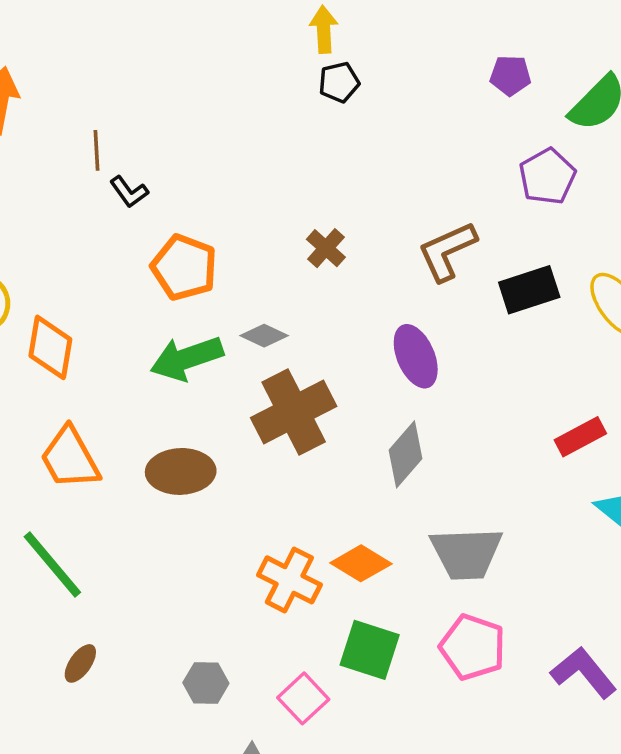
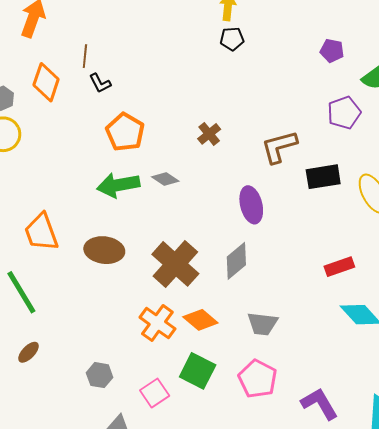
orange diamond: (50, 347) -> (46, 82), moved
brown cross: (294, 412) -> (175, 264), moved, turned -30
gray trapezoid: (466, 553) -> (262, 324), size x0.7

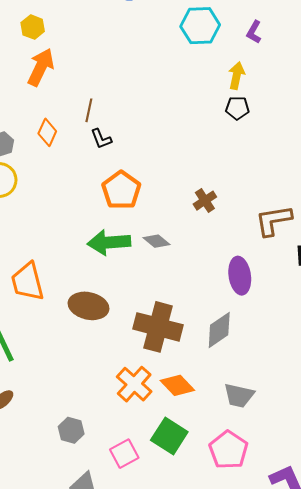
orange diamond: (46, 82) -> (47, 132), size x0.7
brown cross: (175, 264) -> (158, 327), turned -33

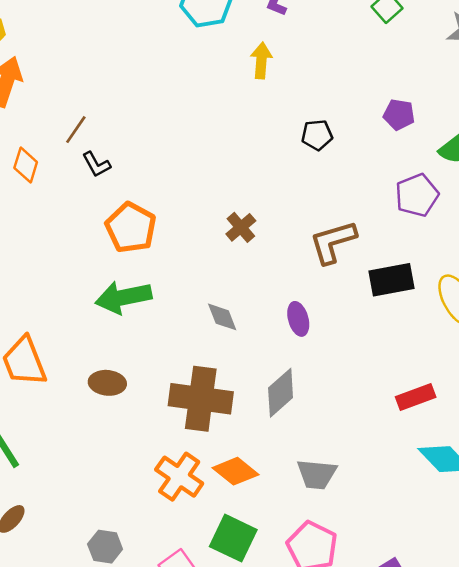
black pentagon: (237, 108) -> (317, 135), moved
brown line: (89, 110) -> (76, 130), turned 30
gray diamond: (156, 241) -> (222, 317), moved, turned 36
purple ellipse: (240, 276) -> (298, 319), size x0.7
brown ellipse: (89, 306) -> (107, 383), size x0.7

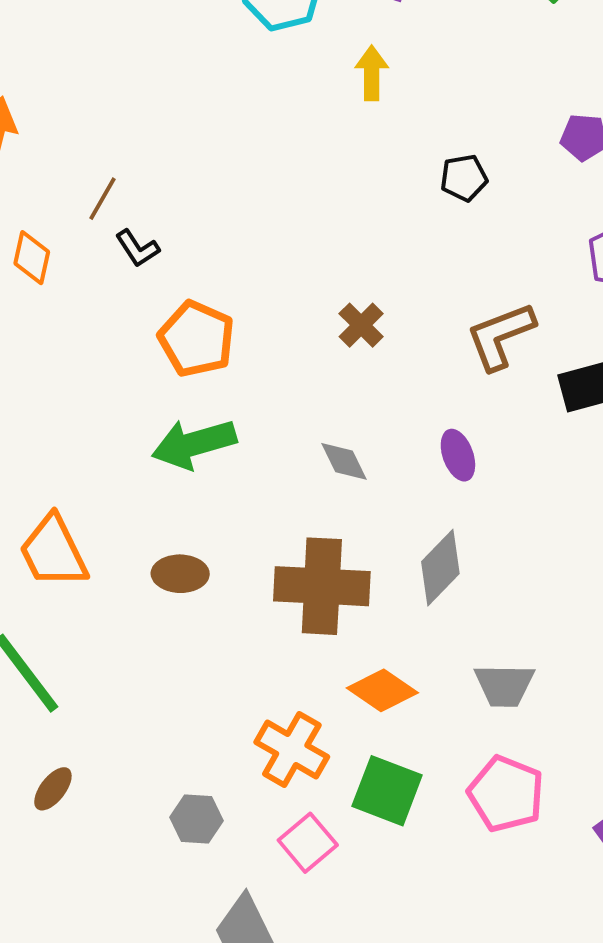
orange cross: (179, 477) -> (292, 750), moved

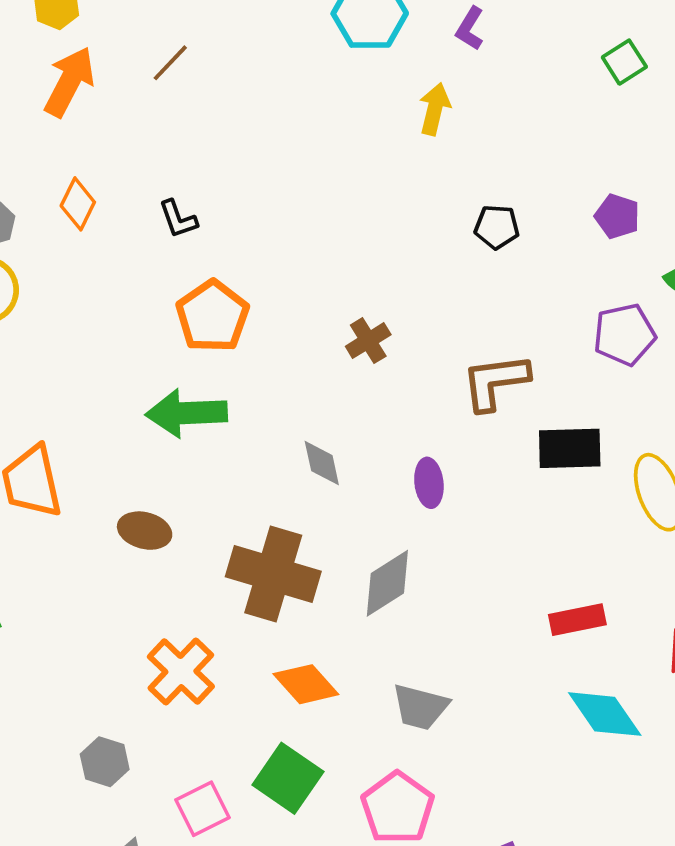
brown line: (103, 199) -> (170, 63), moved
orange cross: (292, 750) -> (181, 672), moved

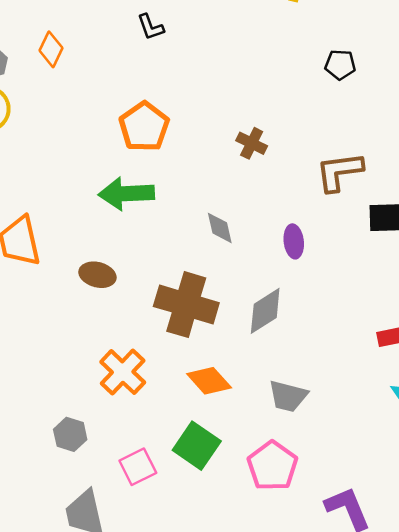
black L-shape: (178, 219) -> (151, 27), moved
brown cross: (368, 341) -> (252, 143), turned -32

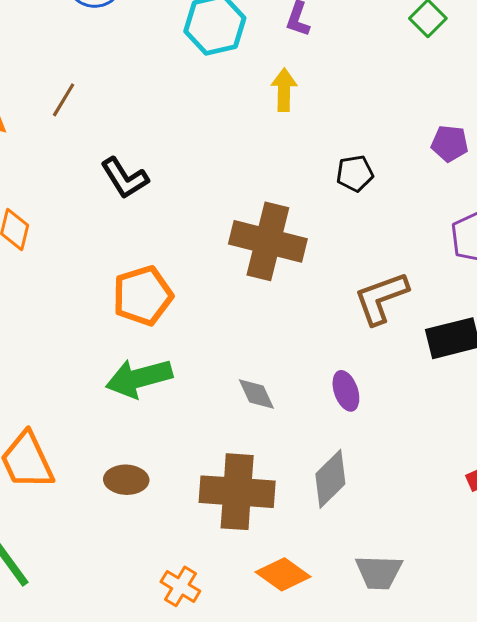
black L-shape: (151, 27) -> (125, 178), size x1.4
orange pentagon: (144, 127) -> (143, 296), turned 30
brown cross: (252, 143) -> (268, 241), moved, size x2.0
orange cross: (123, 372) -> (180, 586), size x0.7

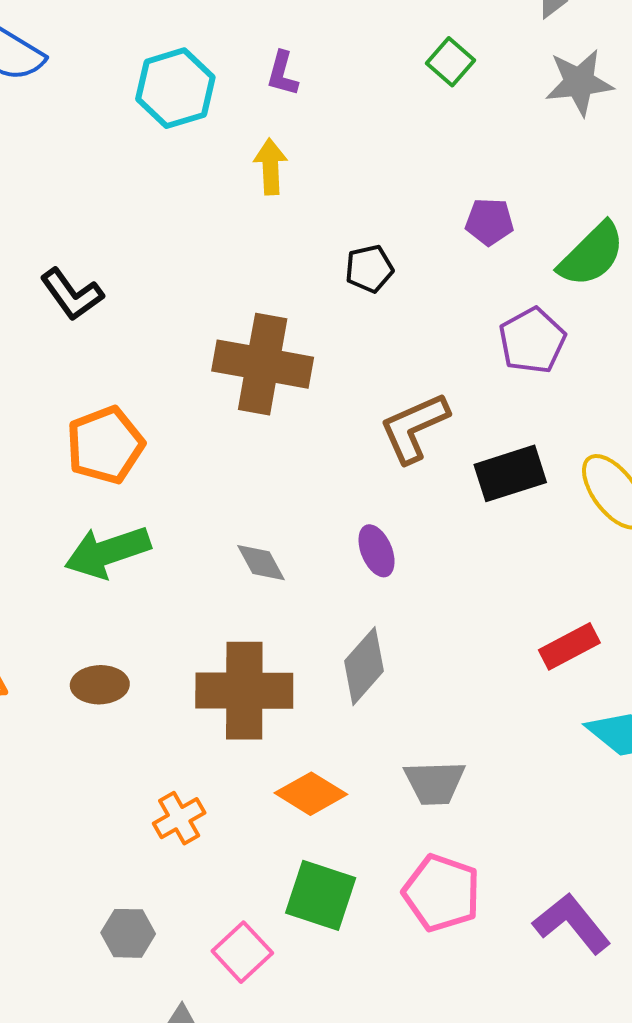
orange cross: (180, 586) -> (179, 818), turned 33

